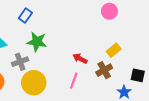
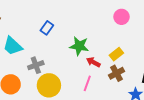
blue rectangle: (25, 15) -> (47, 28), moved
green star: (37, 42) -> (79, 46), moved
yellow rectangle: (114, 50) -> (116, 54), moved

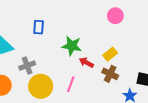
blue rectangle: (47, 28) -> (39, 27), turned -32
brown cross: (116, 73) -> (110, 74), turned -35
pink line: (87, 83) -> (71, 84), moved

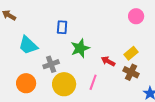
green star: (72, 46) -> (80, 48), moved, turned -30

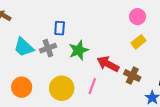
yellow rectangle: (131, 53) -> (139, 42), moved
red arrow: (108, 61) -> (108, 64), size x1.5
gray cross: (51, 64) -> (48, 48), moved

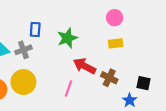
yellow rectangle: (139, 42) -> (116, 43), turned 32
green star: (79, 50) -> (67, 38), moved
yellow circle: (62, 88) -> (23, 82), moved

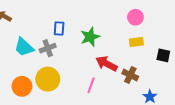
black square: (144, 83) -> (163, 55), moved

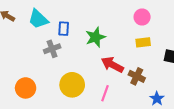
cyan trapezoid: (24, 47) -> (38, 19), moved
yellow circle: (48, 79) -> (72, 85), moved
pink line: (91, 85) -> (105, 93), moved

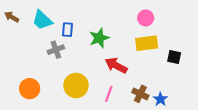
yellow rectangle: (143, 42) -> (147, 43), size x1.5
brown cross: (137, 76) -> (140, 94), moved

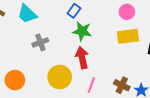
blue rectangle: (68, 30) -> (74, 11), moved, turned 32
green star: (99, 38) -> (82, 31), turned 30
red arrow: (116, 65) -> (82, 58), moved, turned 50

